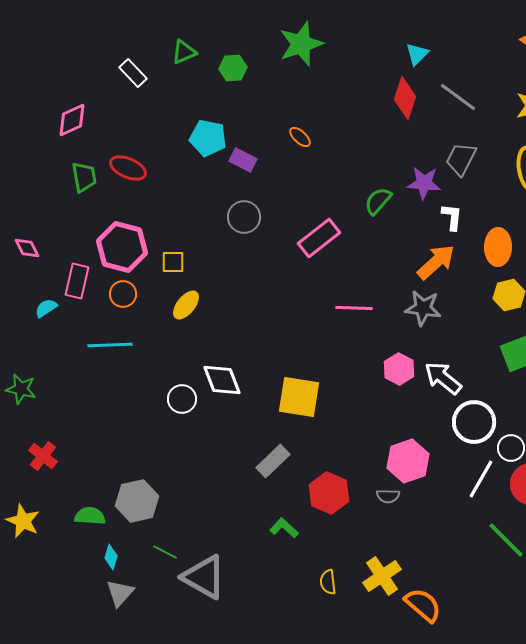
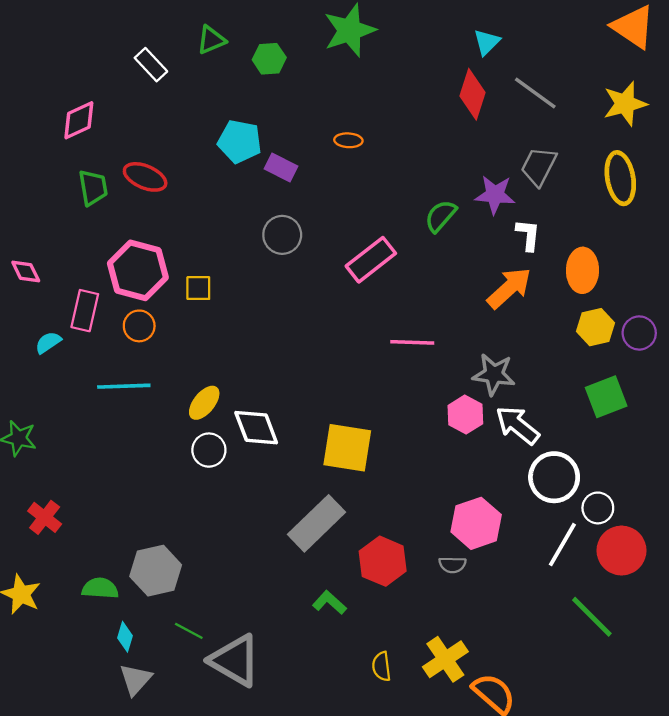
orange ellipse: (300, 137) -> (348, 140), turned -40
yellow ellipse: (186, 305) -> (204, 403), moved
gray star: (423, 308) -> (494, 374), moved
gray rectangle: (273, 461) -> (316, 523), size x1.4

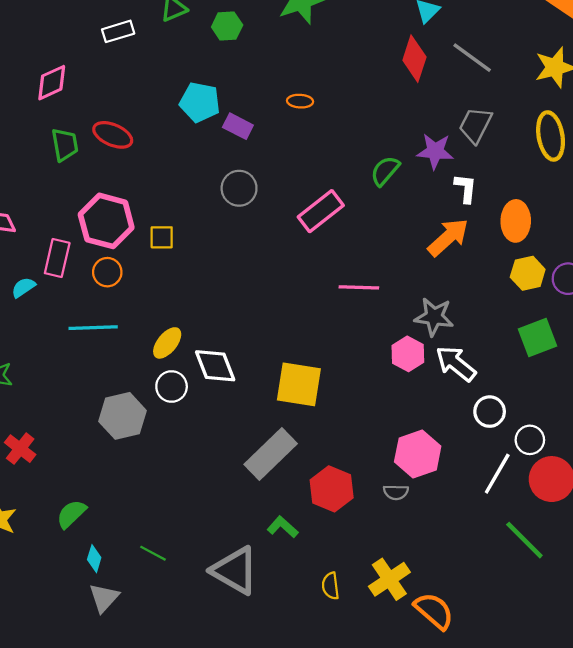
white rectangle: (151, 65) -> (118, 31), turned -64
white circle: (554, 477) -> (490, 412), size x0.7
gray hexagon: (156, 571) -> (123, 416), moved
green semicircle: (100, 588) -> (71, 514), turned -48
gray triangle: (235, 660) -> (235, 571), moved

